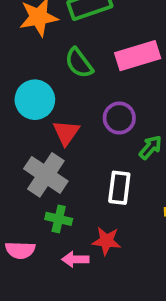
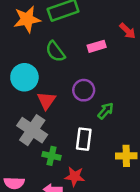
pink rectangle: (138, 56) -> (97, 46), size x0.6
green cross: (59, 219) -> (51, 156), moved

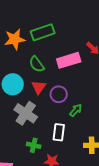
pink rectangle: (97, 46) -> (69, 60), size x1.6
red triangle: (46, 100) -> (39, 87), moved
gray cross: (32, 130) -> (26, 113), moved

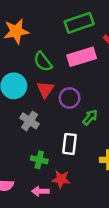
green rectangle: (43, 32) -> (79, 23), moved
gray cross: (26, 113) -> (30, 121), size x0.7

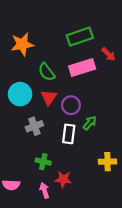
gray cross: (30, 121) -> (34, 126), turned 35
white rectangle: (69, 144) -> (69, 134), moved
pink arrow: (40, 191) -> (44, 190), turned 72

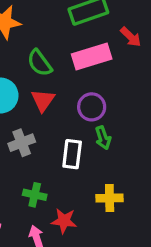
purple circle: (71, 105) -> (92, 107), moved
green arrow: (90, 123) -> (103, 138), turned 120
yellow cross: (107, 162) -> (110, 198), moved

